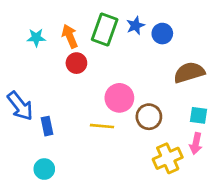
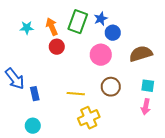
blue circle: (162, 34) -> (113, 33), moved
pink circle: (119, 98) -> (101, 55), moved
yellow cross: (168, 158) -> (89, 118), moved

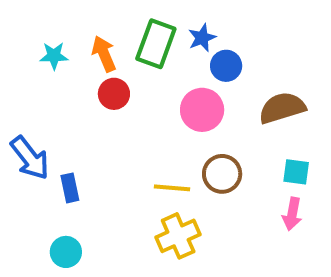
yellow line: (76, 94) -> (172, 188), moved

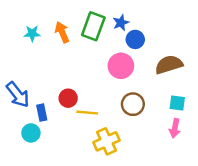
red circle: (114, 94) -> (68, 98), moved
yellow line: (172, 188) -> (87, 113), moved
cyan circle: (66, 252) -> (31, 133), moved

